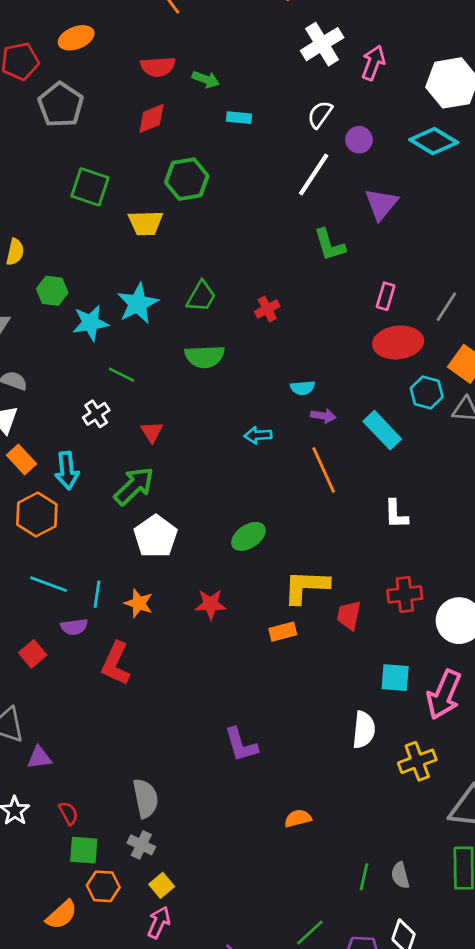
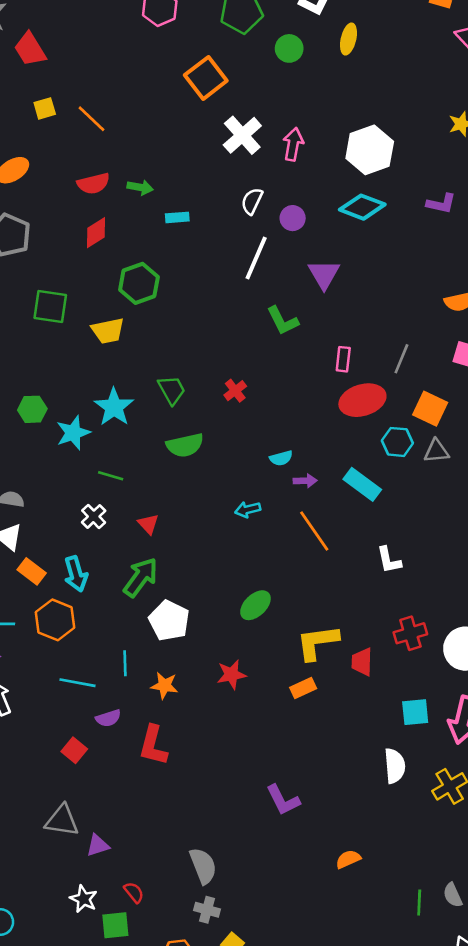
green trapezoid: (201, 296) -> (172, 390), turned -48
cyan line: (97, 594) -> (125, 663), moved
green square: (84, 850) -> (115, 925), moved

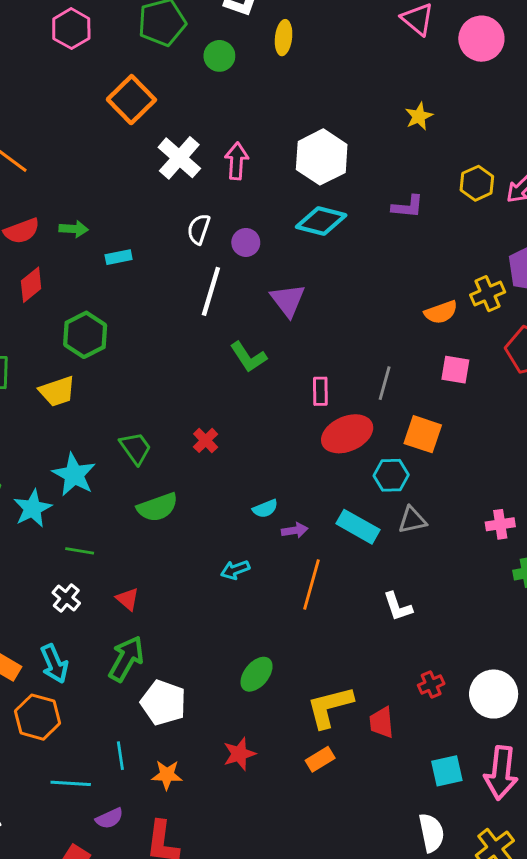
gray triangle: (436, 451) -> (412, 520), moved
orange line: (314, 531) -> (311, 585), turned 57
red cross: (410, 633) -> (431, 684), size x0.7

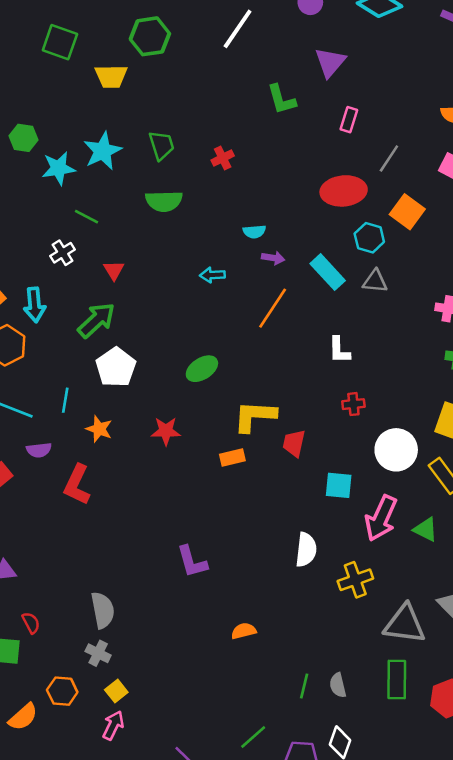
white line: (211, 291) -> (238, 29), moved
pink rectangle: (320, 391) -> (349, 120), moved
red cross: (431, 684) -> (353, 404), moved
cyan square: (447, 771) -> (339, 485), moved

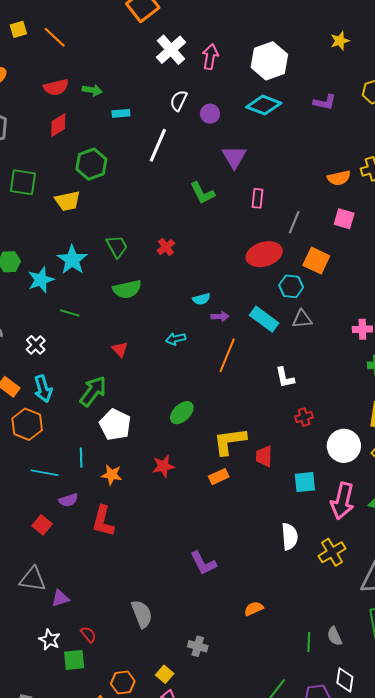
white cross: (63, 253) -> (36, 345), moved
red triangle: (114, 270) -> (120, 349), moved
gray cross: (98, 653) -> (198, 646), moved

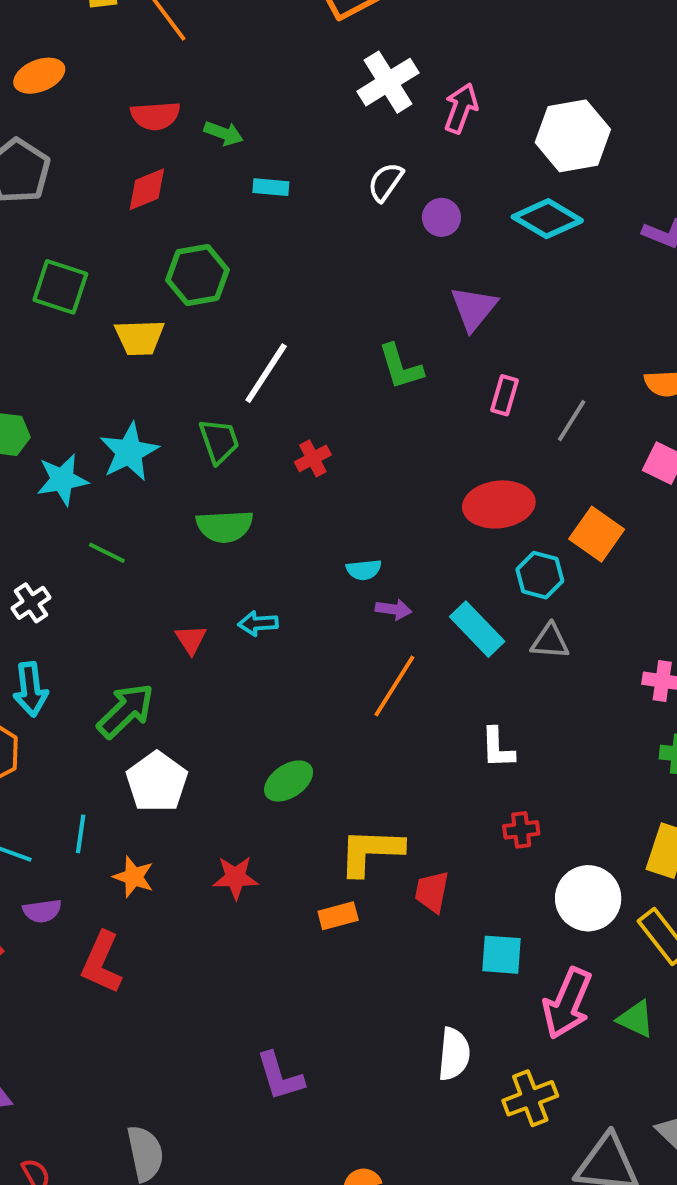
white line: (158, 145) -> (266, 373), moved
gray line: (294, 222) -> (572, 421), moved
cyan arrow: (176, 339) -> (258, 623), moved

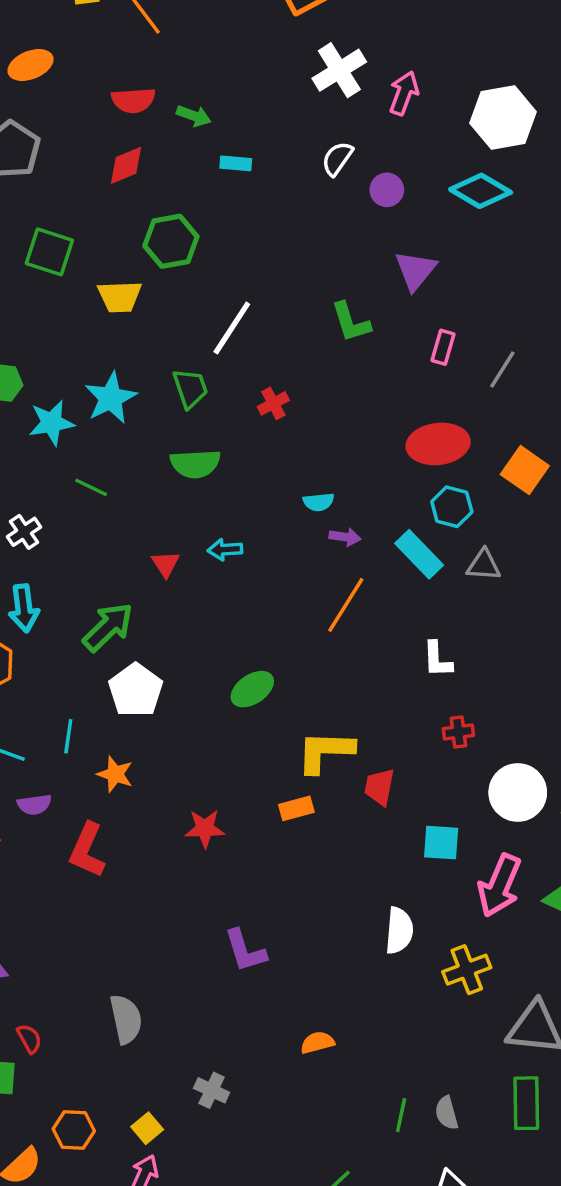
cyan hexagon: (540, 575) -> (452, 507), moved
red star: (236, 878) -> (205, 829), moved

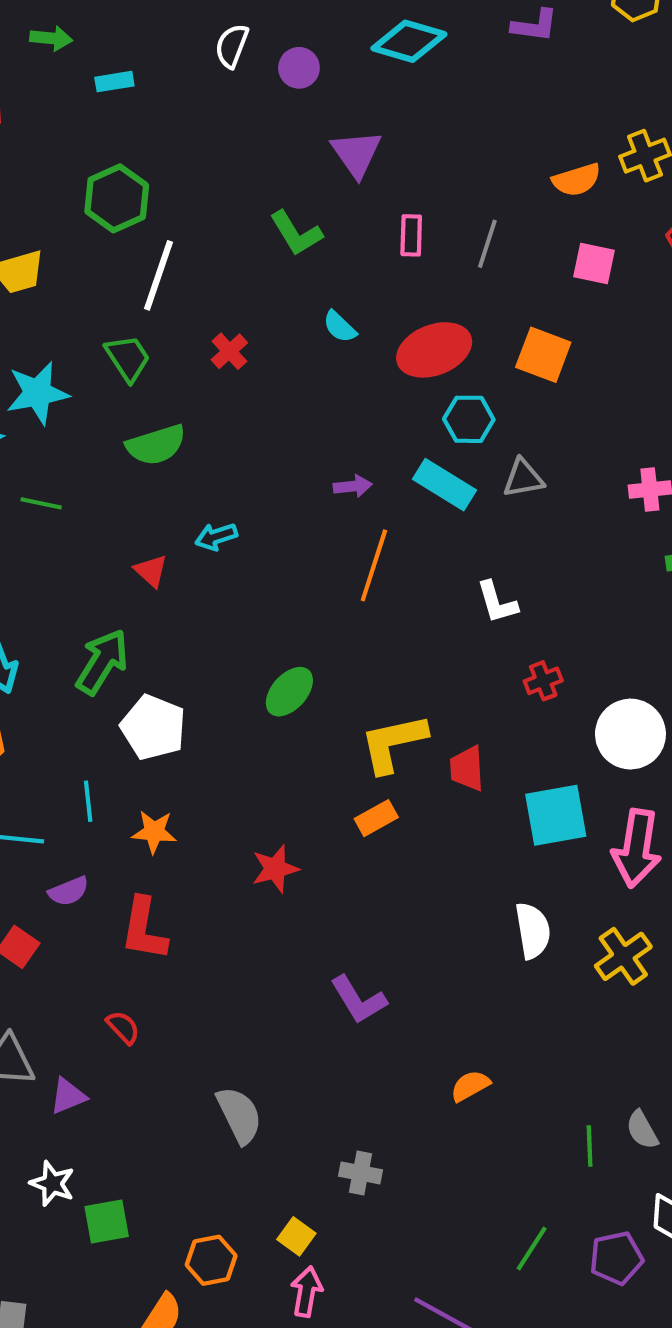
green hexagon: (171, 241) -> (117, 198), moved
cyan star: (111, 398) -> (38, 393), turned 30
cyan semicircle: (319, 502) -> (340, 327), moved, turned 64
cyan square: (441, 843) -> (556, 815), size x1.4
red semicircle: (29, 1039) -> (123, 1027), moved

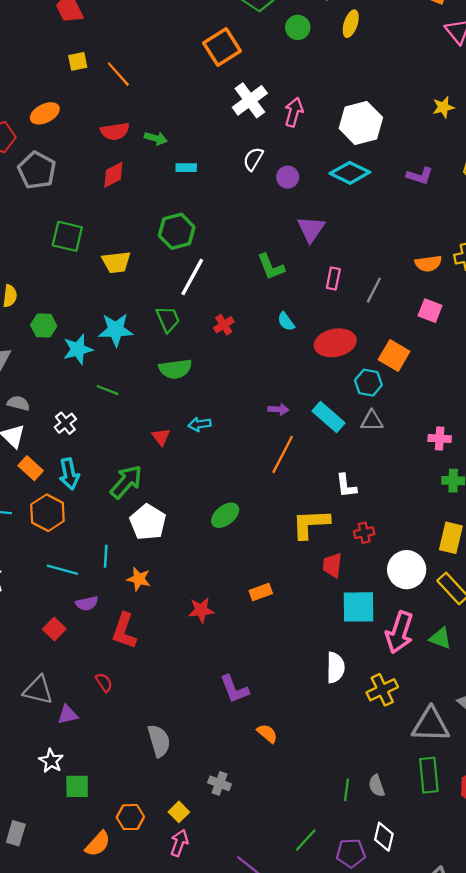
cyan hexagon: (469, 419) -> (368, 383), moved
yellow L-shape: (393, 743) -> (311, 524), moved
red trapezoid: (467, 768) -> (332, 565), moved
orange semicircle: (470, 1086) -> (267, 733), moved, turned 60

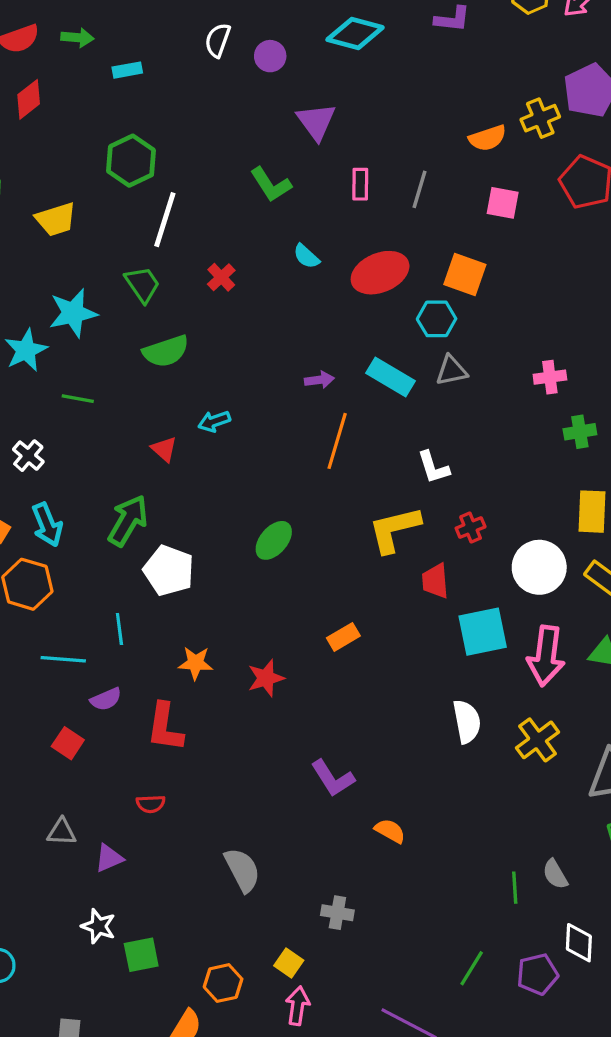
orange star: (139, 579) -> (196, 663), moved
red semicircle: (104, 682) -> (151, 804), turned 132
gray triangle: (38, 690) -> (62, 832), size x0.7

